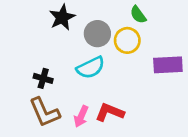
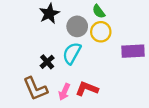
green semicircle: (138, 15) -> (99, 11), moved
cyan semicircle: (91, 68) -> (72, 53), turned 145
black cross: (43, 78) -> (47, 62), moved, turned 32

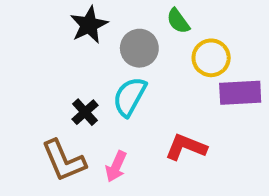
yellow circle: (101, 32) -> (211, 58), moved
red L-shape: (87, 89) -> (186, 147), moved

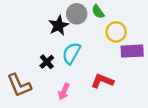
black star: (89, 25) -> (59, 26), moved
gray circle: (139, 48) -> (77, 14), moved
brown L-shape: (64, 161) -> (19, 85), moved

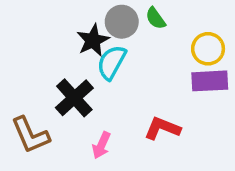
yellow circle: (116, 32) -> (208, 49), moved
cyan semicircle: (71, 53) -> (112, 62), moved
black cross: (47, 62) -> (74, 98), size x1.6

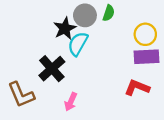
green semicircle: (156, 18) -> (109, 13), turned -126
red L-shape: (162, 128) -> (137, 88), moved

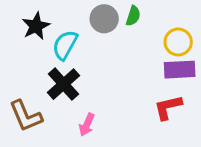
black star: (65, 28) -> (36, 26), moved
cyan semicircle: (78, 44) -> (65, 45), moved
red L-shape: (137, 88) -> (168, 107), turned -35

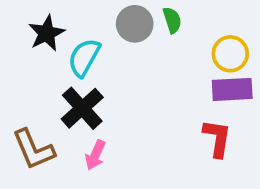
green semicircle: (133, 16) -> (172, 20), turned -36
red L-shape: (168, 107) -> (217, 138), turned 112
pink arrow: (87, 125) -> (95, 155), moved

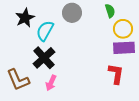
green semicircle: (172, 20) -> (110, 11), moved

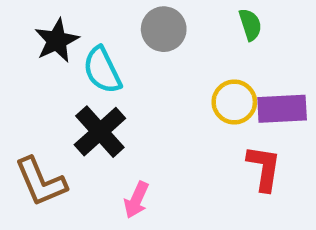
yellow circle: (123, 29) -> (234, 102), moved
cyan semicircle: (45, 31) -> (102, 70), turned -55
pink arrow: (51, 83) -> (136, 200), moved

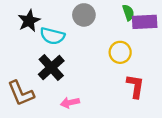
cyan semicircle: (102, 70) -> (52, 36), turned -50
purple rectangle: (282, 109) -> (145, 22), moved
pink arrow: (136, 200) -> (70, 103), turned 54

